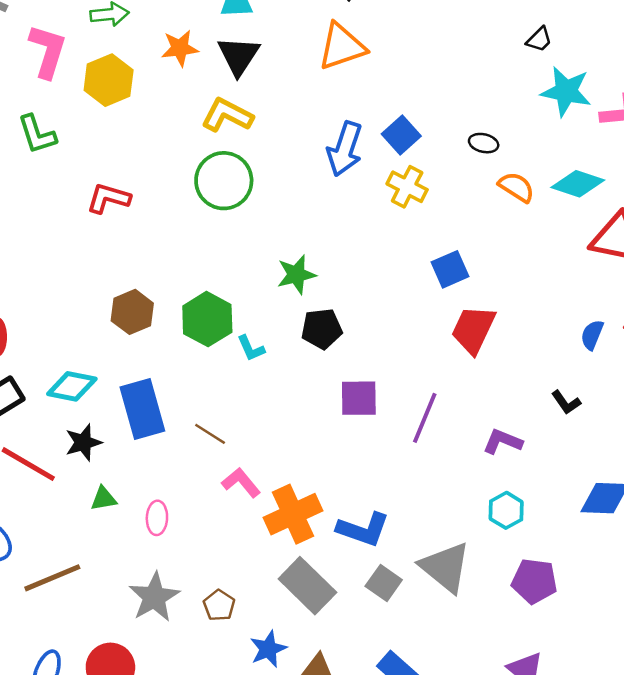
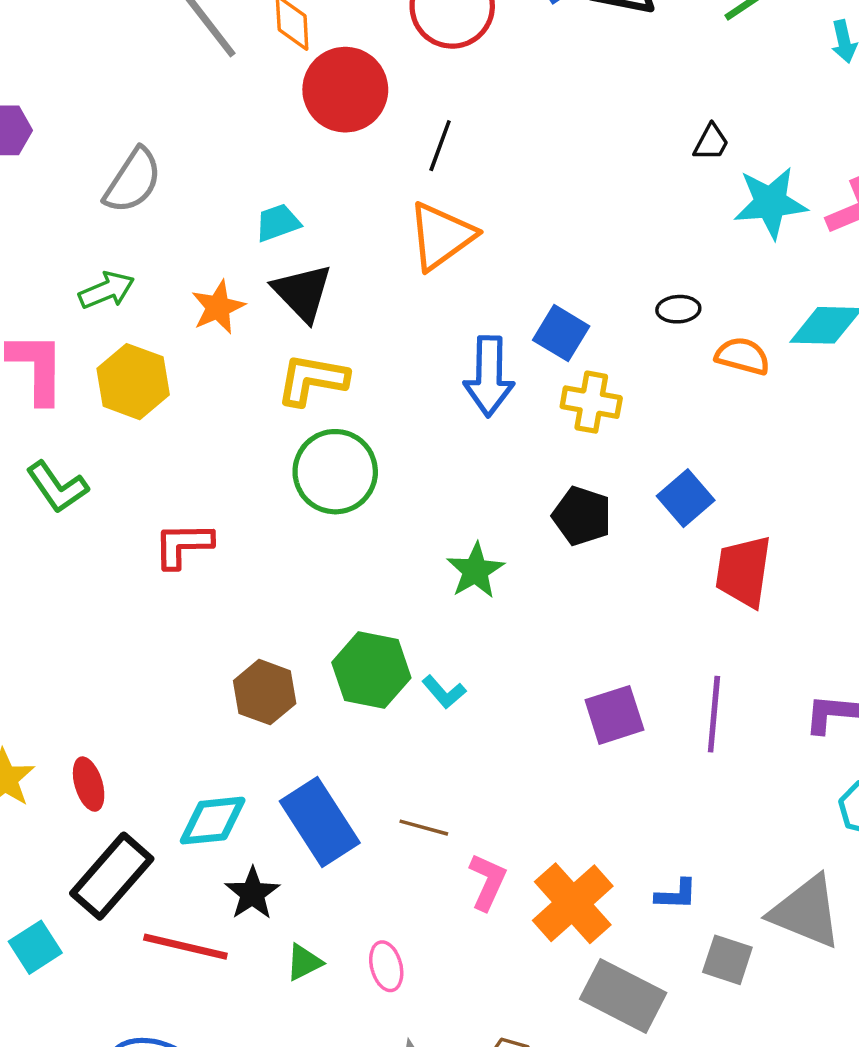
black pentagon: (322, 329) -> (582, 516), moved, turned -30
pink L-shape: (241, 483) -> (488, 882), turned 81
blue L-shape: (363, 529) -> (676, 894), size x0.6

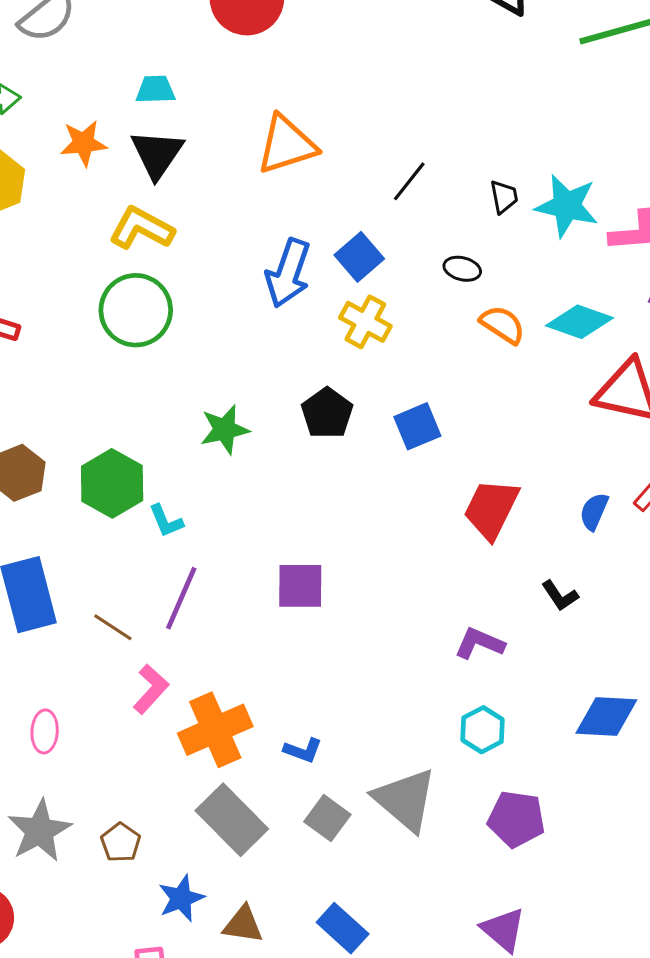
black trapezoid: (711, 142) -> (504, 197), moved, turned -57
black line: (440, 146) -> (409, 181), moved
red trapezoid: (744, 571) -> (491, 509), moved
purple line: (714, 714) -> (181, 598), moved

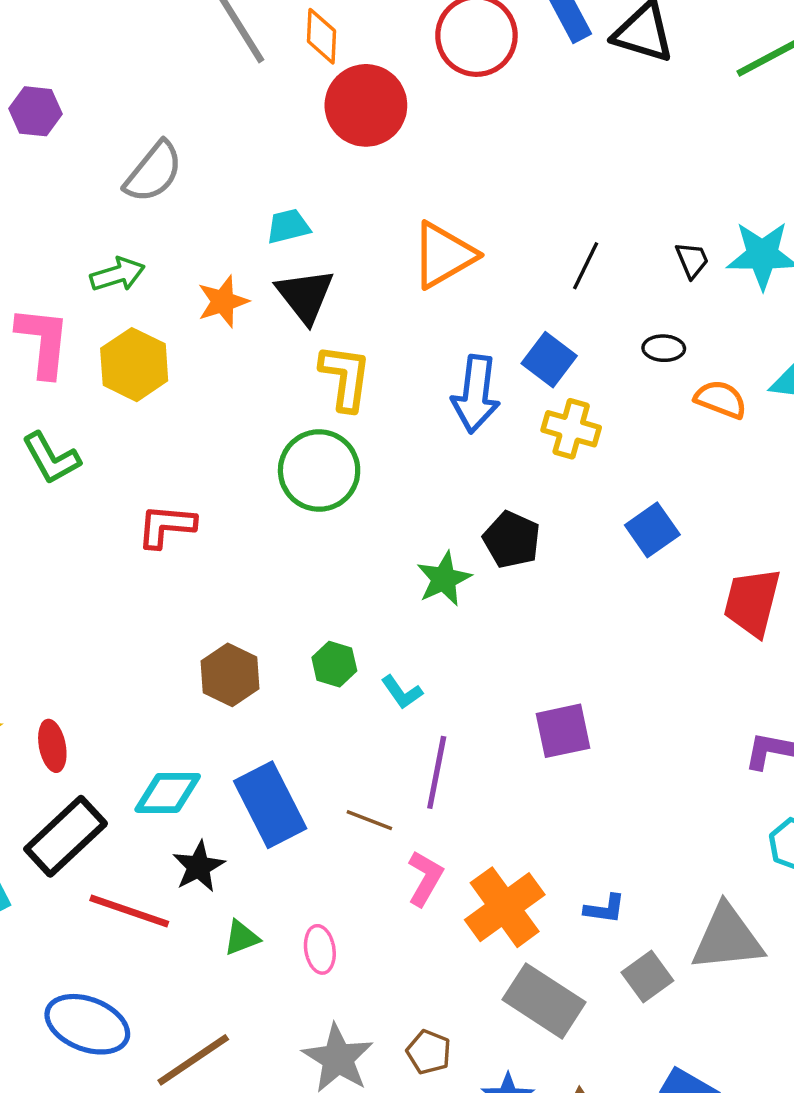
yellow L-shape: (141, 228) -> (345, 377), moved, turned 82
black pentagon: (327, 413) -> (512, 540), moved
green hexagon: (112, 483) -> (334, 664), size x0.6
gray triangle: (405, 800) -> (727, 938), turned -34
gray square: (327, 818) -> (647, 976), turned 30

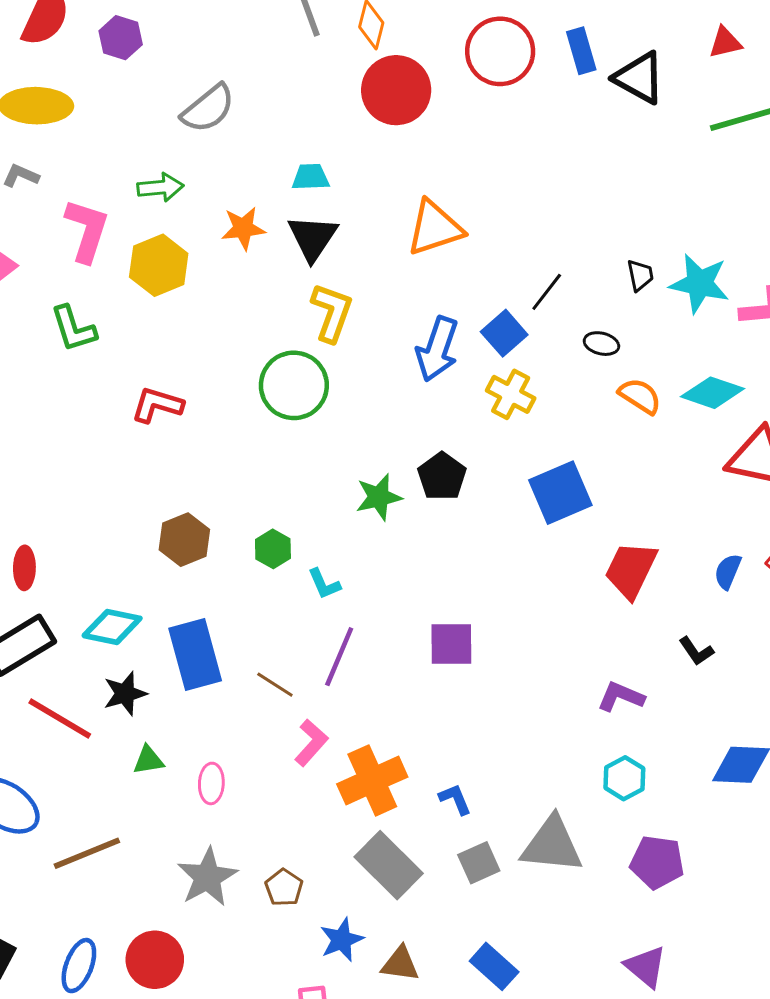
black line: (586, 266) -> (547, 292), moved
blue square: (652, 530) -> (560, 493), size x1.4
blue L-shape: (605, 909) -> (455, 799), turned -132

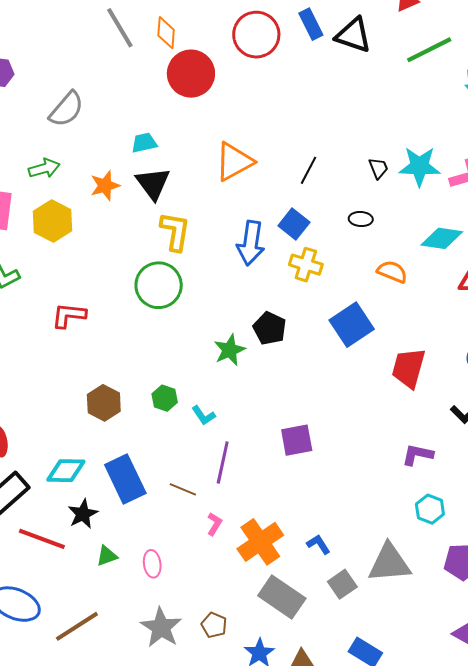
black line: (547, 292) -> (308, 170), moved
orange semicircle: (640, 396) -> (392, 272), moved
pink L-shape: (311, 743) -> (214, 524), size x0.7

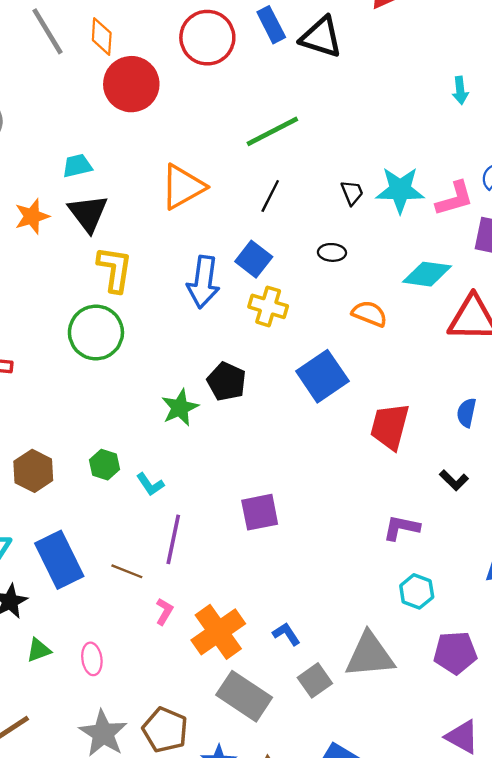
green line: (429, 50) -> (272, 131), moved
brown pentagon: (214, 625) -> (165, 730), size x1.5

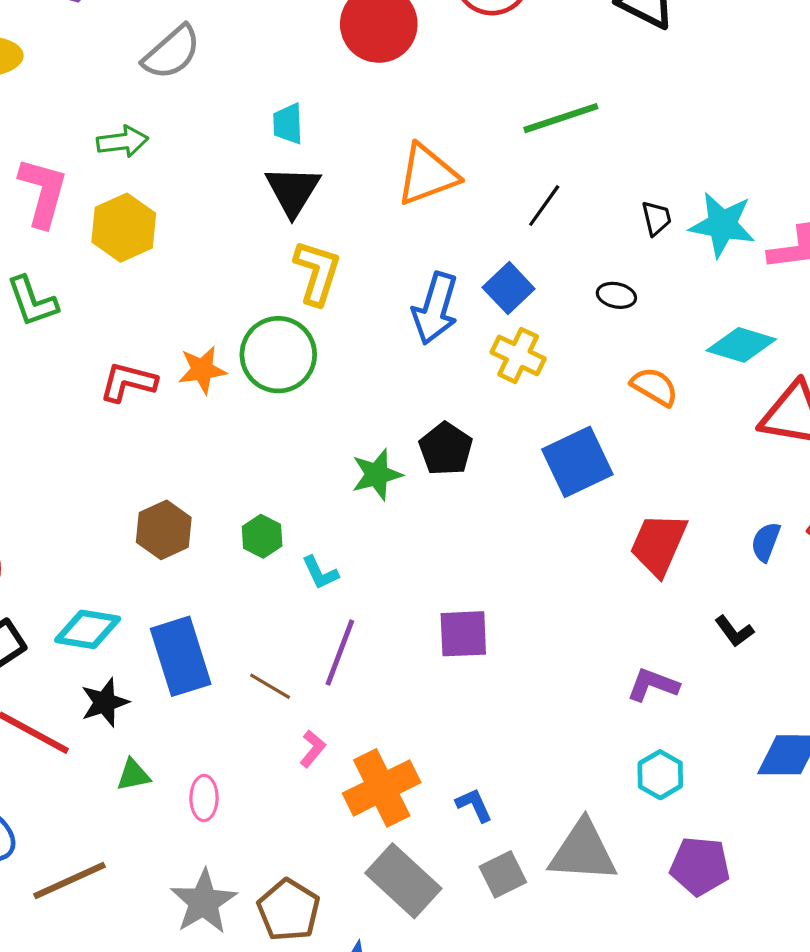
cyan trapezoid: (77, 166) -> (288, 124), turned -88
orange star: (32, 216) -> (202, 370), moved

